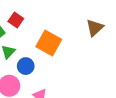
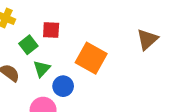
red square: (16, 20) -> (51, 30), turned -32

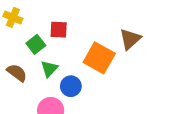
brown triangle: (147, 39) -> (130, 39), moved

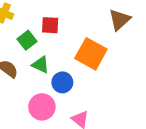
brown triangle: (130, 39) -> (120, 20), moved
green triangle: (49, 69) -> (41, 65), turned -48

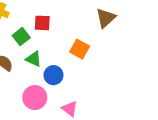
orange square: (91, 54) -> (80, 49), size x0.7

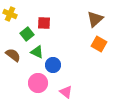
orange square: (80, 49) -> (99, 44), moved

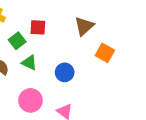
brown triangle: (95, 19) -> (84, 26), moved
blue circle: (53, 65) -> (65, 72), moved

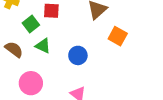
pink circle: (30, 100) -> (31, 83), moved

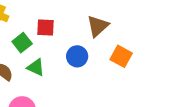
blue circle: (78, 55) -> (77, 56), moved

